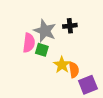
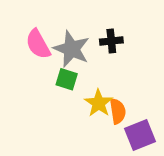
pink semicircle: (29, 43) -> (38, 44), moved, turned 144

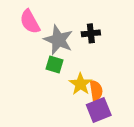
pink semicircle: (38, 44) -> (30, 22), moved
purple square: (140, 135) -> (99, 110), moved

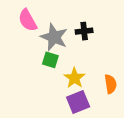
orange semicircle: (96, 90) -> (111, 84), moved
purple square: (99, 110) -> (78, 102), moved

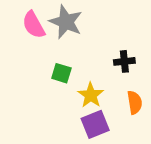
black cross: (84, 31) -> (124, 61), moved
gray star: (54, 37) -> (66, 22), moved

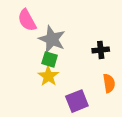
gray star: (66, 22) -> (52, 39), moved
yellow star: (91, 95) -> (48, 76), moved

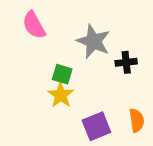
gray star: (52, 39) -> (93, 41), moved
orange semicircle: (109, 83) -> (137, 120), moved

